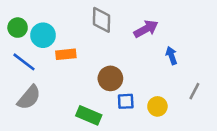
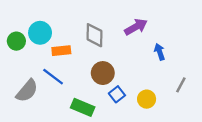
gray diamond: (101, 20) -> (94, 35), moved
green circle: (18, 28) -> (16, 41), moved
blue line: (24, 62) -> (53, 77), moved
blue square: (126, 101) -> (117, 94), turned -35

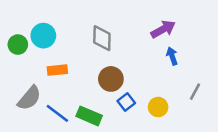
purple arrow: (136, 27) -> (163, 29), moved
orange rectangle: (61, 51) -> (57, 70), moved
blue line: (53, 77) -> (57, 113), moved

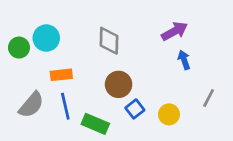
blue line: (57, 113) -> (65, 106), moved, turned 40

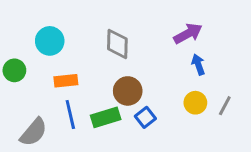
green circle: (19, 48) -> (14, 70), moved
gray semicircle: (31, 105) -> (34, 132), moved
yellow circle: (169, 114) -> (195, 103), moved
green rectangle: (95, 124) -> (106, 117), moved, turned -40

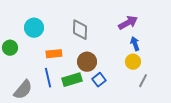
orange rectangle: (66, 81) -> (54, 54), moved
yellow circle: (195, 103) -> (133, 62), moved
gray line: (225, 106) -> (143, 81), moved

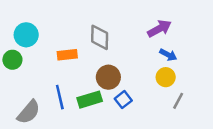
cyan circle: (34, 28) -> (26, 35), moved
blue arrow: (135, 44) -> (168, 55), turned 136
orange rectangle: (54, 54) -> (67, 55), moved

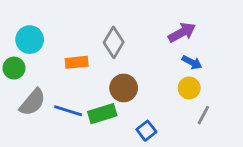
gray diamond: (100, 37) -> (114, 42), turned 30
blue line: (60, 97) -> (68, 111), turned -60
blue square: (123, 100) -> (146, 131), moved
gray semicircle: (29, 112) -> (32, 102), moved

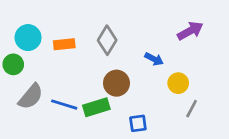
purple arrow: (182, 32) -> (190, 31), moved
orange rectangle: (77, 62) -> (64, 44), moved
blue arrow: (192, 62) -> (154, 59), moved
blue square: (146, 131) -> (138, 123), turned 30

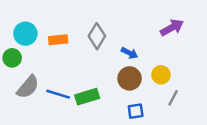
blue arrow: (154, 59) -> (130, 53), moved
brown circle: (116, 83) -> (130, 78), moved
blue square: (138, 123) -> (136, 111), moved

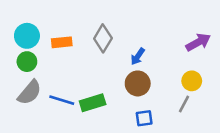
purple arrow: (172, 28) -> (198, 42), moved
blue arrow: (130, 53) -> (138, 56), turned 98
green circle: (12, 58) -> (27, 62), moved
yellow circle: (161, 75) -> (192, 81), moved

